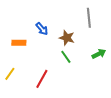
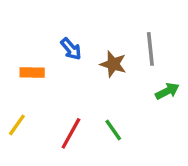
gray line: (89, 18) -> (150, 49), moved
green line: (66, 57) -> (113, 130), moved

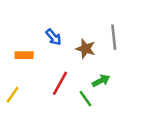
green arrow: (167, 91) -> (101, 81), moved
red line: (71, 133) -> (60, 83), moved

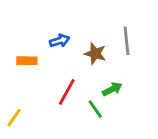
blue arrow: (54, 37) -> (60, 41), turned -66
yellow line: (13, 95) -> (14, 118), moved

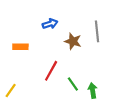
blue arrow: (60, 41) -> (50, 24), moved
green arrow: (112, 89) -> (93, 90), moved, turned -72

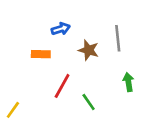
orange rectangle: (20, 47) -> (41, 54), moved
green arrow: (93, 90) -> (128, 82), moved

